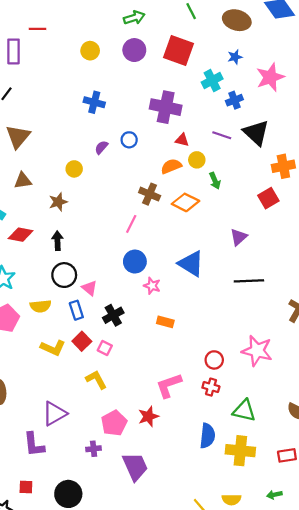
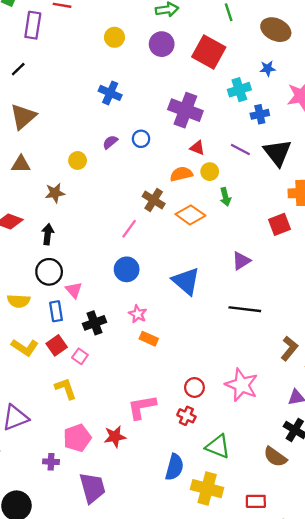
pink star: (152, 286) -> (138, 314), moved

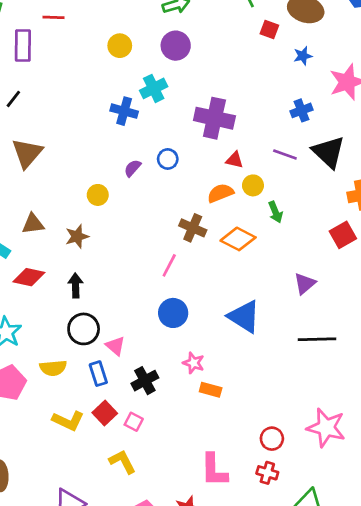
red square: (209, 52) -> (269, 29), moved, size x0.5
cyan cross: (239, 90) -> (154, 88), moved
brown triangle: (21, 164) -> (33, 224), moved
pink L-shape: (142, 407) -> (214, 470), turned -72

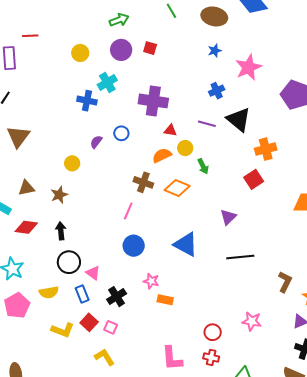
red square: (269, 29) -> (150, 48), moved
pink star: (326, 428) -> (252, 321), size x0.7

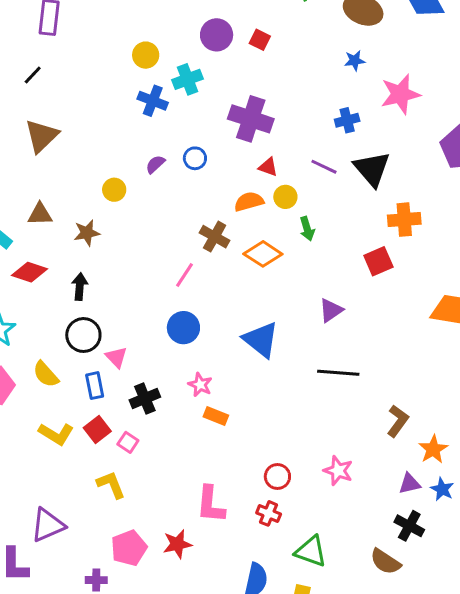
yellow circle: (80, 53) -> (146, 55), moved
yellow semicircle: (49, 292) -> (46, 374), turned 48

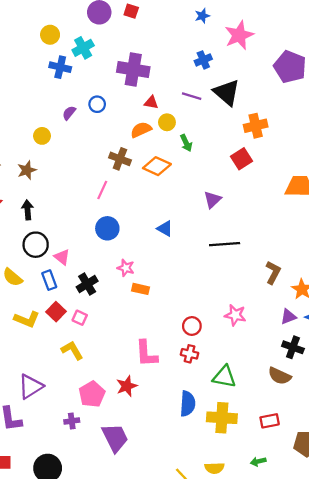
blue triangle: (261, 340) -> (165, 229), size x0.6

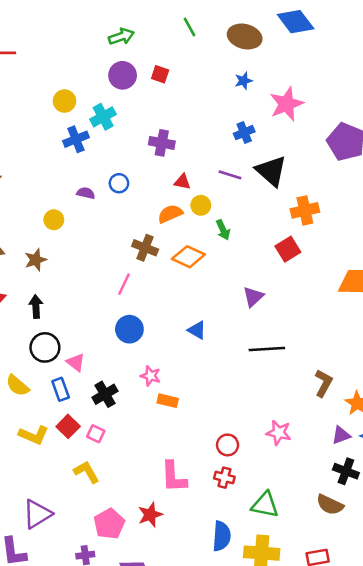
blue cross: (60, 67) -> (76, 139), turned -35
purple cross: (133, 70) -> (162, 143), size x0.7
purple semicircle: (69, 113) -> (86, 193), turned 64

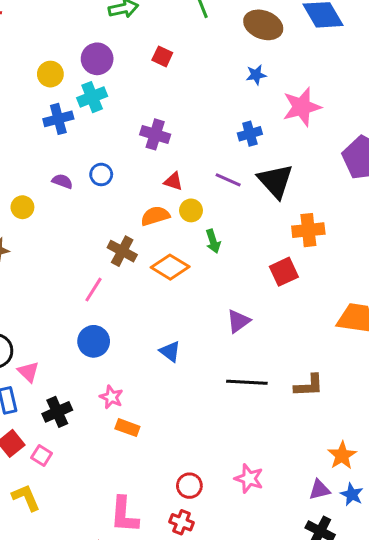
purple circle: (123, 75) -> (97, 59), moved
brown L-shape: (324, 383) -> (309, 386), moved, turned 52

